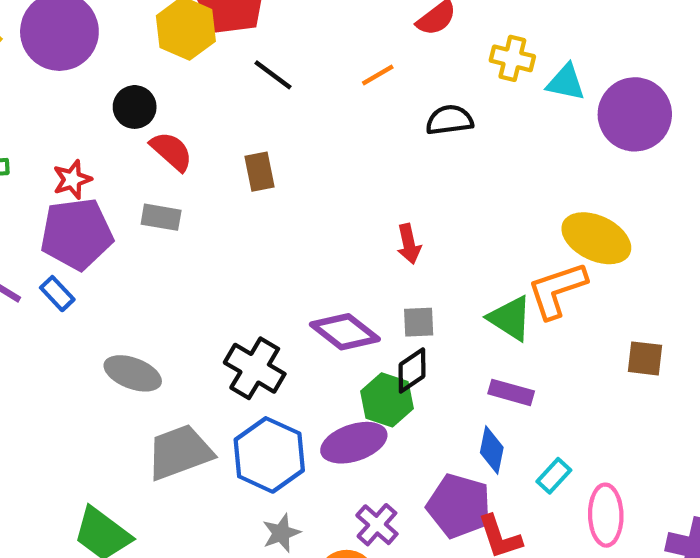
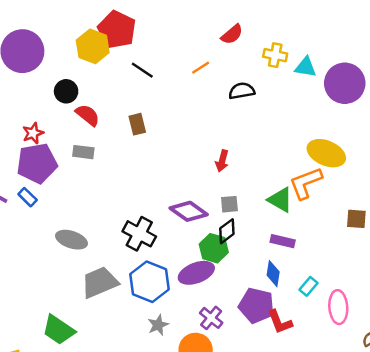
red arrow: (409, 244) -> (222, 161), turned 30

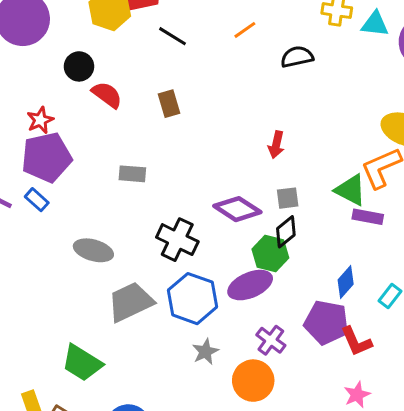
gray rectangle: (83, 152) -> (132, 174), moved
purple rectangle: (283, 241) -> (368, 217), moved
blue diamond: (273, 274) -> (346, 282), turned 35

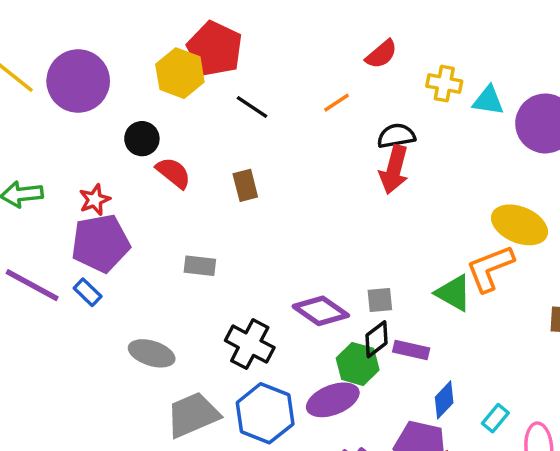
red arrow: (276, 145) -> (394, 170), moved, size x1.5
purple rectangle: (368, 217) -> (411, 350), moved

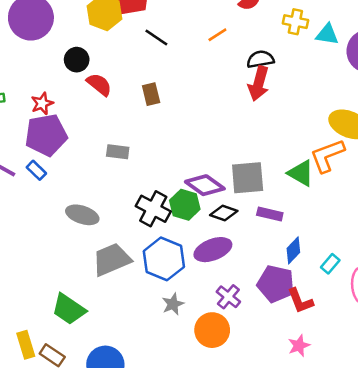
gray square: (380, 300) -> (248, 178), size x1.8
black diamond: (377, 339) -> (224, 213), moved, turned 56
green hexagon: (358, 364) -> (185, 205), moved

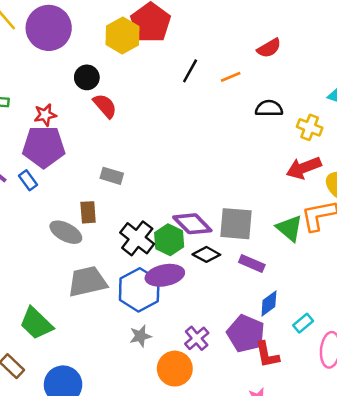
yellow cross: (295, 22) -> (310, 127), moved
black line: (156, 37) -> (190, 71), moved, turned 75
red arrow: (259, 84) -> (304, 168), moved, turned 44
brown rectangle: (151, 94) -> (88, 212), moved
purple ellipse: (213, 250) -> (165, 275), moved

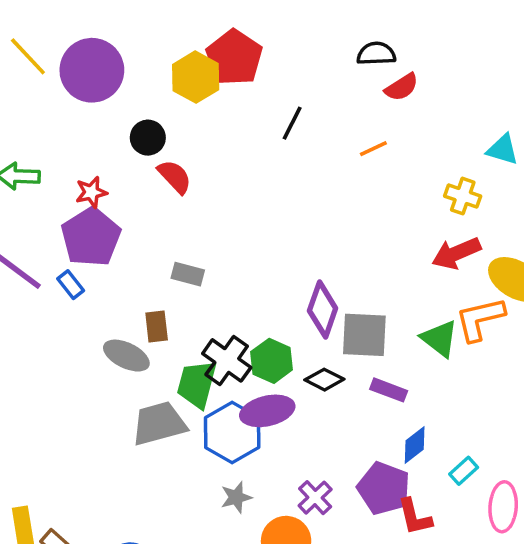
orange line: (231, 77) -> (373, 149), moved
black semicircle: (269, 108) -> (376, 54), moved
purple pentagon: (44, 147) -> (91, 237), turned -30
purple diamond: (192, 224) -> (323, 309), moved, turned 66
green trapezoid: (36, 323) -> (197, 384), moved, turned 63

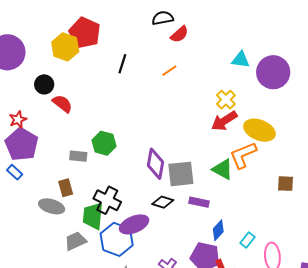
yellow cross: (463, 196) -> (226, 100), moved, turned 36
green hexagon: (272, 361) -> (104, 143), moved
gray trapezoid: (159, 424) -> (76, 241), size x0.7

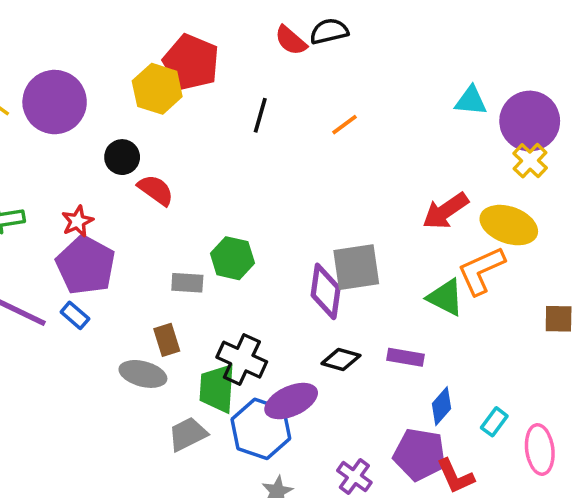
red semicircle: (179, 34) -> (291, 41), moved, turned 84
yellow cross: (226, 100) -> (530, 161), moved
gray square: (181, 174) -> (356, 267), moved

